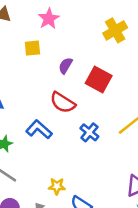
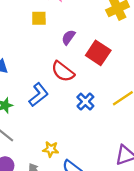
blue L-shape: (39, 129) -> (39, 95), turned 95

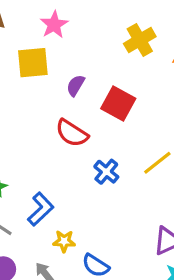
yellow square: (39, 18) -> (33, 63), size x1.5
blue L-shape: (39, 95) -> (41, 209), moved

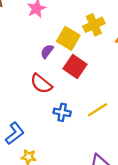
yellow square: (33, 63) -> (68, 38), moved, turned 30
blue cross: (106, 172) -> (62, 112), turned -35

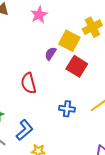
red semicircle: (41, 84) -> (29, 83), moved, turned 40

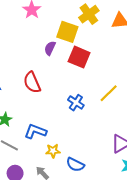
blue cross: (67, 109) -> (76, 103), turned 35
blue L-shape: (25, 130) -> (35, 131), turned -110

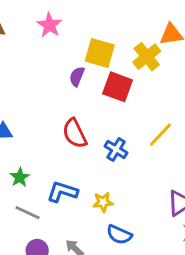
yellow cross: (89, 14) -> (147, 57), moved
red semicircle: (32, 82) -> (75, 133), moved
yellow star: (53, 151) -> (103, 202), moved

